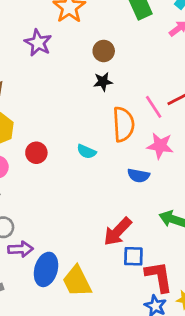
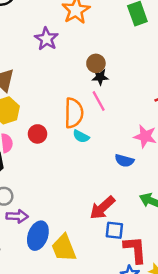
brown circle: (104, 51) -> (96, 63), moved
pink line: (154, 107) -> (99, 101), moved
orange semicircle: (123, 124) -> (74, 113), moved

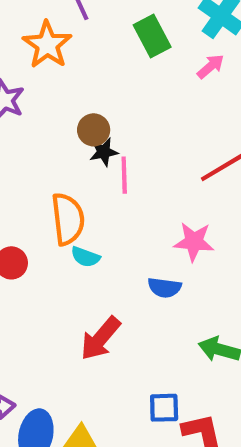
pink line: (99, 101) -> (124, 175), moved, turned 35
red arrow: (102, 208) -> (100, 338), moved

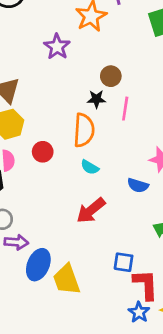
black star: (104, 152) -> (96, 99), moved
cyan semicircle: (85, 257) -> (90, 167), moved

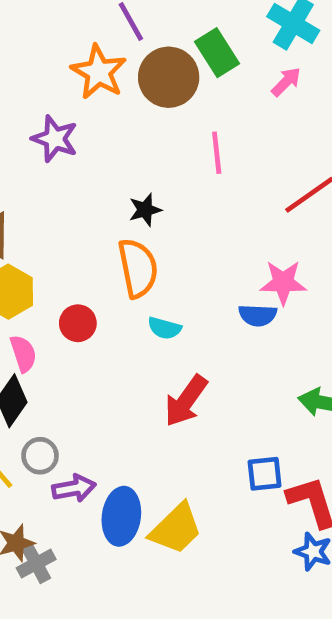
brown circle: (111, 76) -> (169, 77), moved, size x1.6
pink line: (125, 109) -> (217, 153), moved
blue semicircle: (138, 185) -> (258, 315), moved
yellow trapezoid: (67, 280) -> (176, 529), turned -100

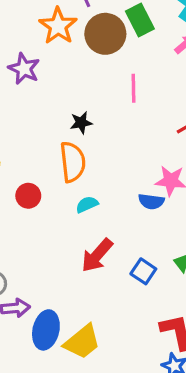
cyan semicircle: (164, 328) -> (87, 204), turned 135
blue square: (265, 474) -> (143, 271), moved, turned 35

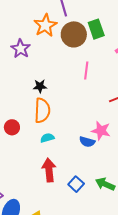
black star: (81, 123) -> (40, 86), moved
red arrow: (97, 255) -> (49, 170), turned 125

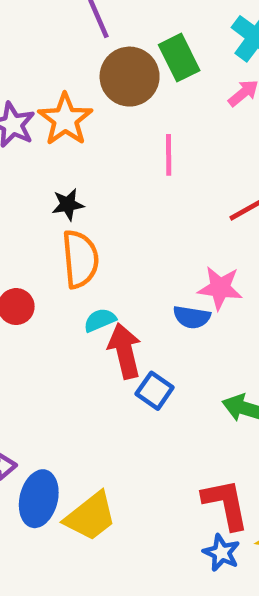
orange star: (45, 25) -> (65, 119), moved
red arrow: (49, 170) -> (125, 351), moved
blue square: (76, 184) -> (155, 391), moved

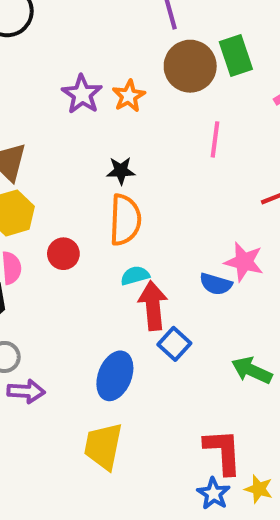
orange star: (65, 119) -> (129, 96), size x0.7
blue ellipse: (39, 499) -> (115, 376), moved
yellow trapezoid: (90, 516) -> (103, 446), turned 132

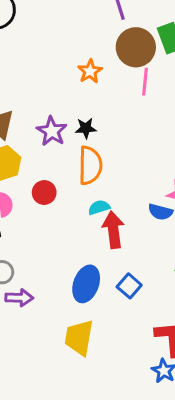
purple star: (82, 94) -> (52, 131), moved
pink line: (215, 139) -> (145, 82), moved
blue square: (174, 344) -> (129, 286), moved

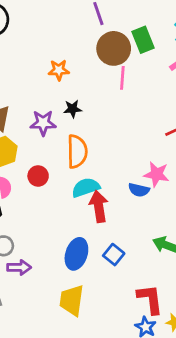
orange star: (90, 71) -> (59, 70), moved, turned 30
black star: (86, 128) -> (73, 109), moved
purple star: (52, 131) -> (43, 123), turned -30
cyan semicircle: (99, 207) -> (86, 188), size x1.5

